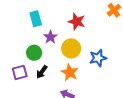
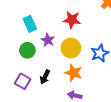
green circle: (34, 53) -> (27, 50), moved
purple square: (20, 72) -> (23, 81), turned -35

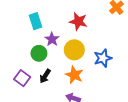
green circle: (27, 50) -> (39, 53), moved

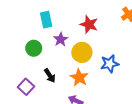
green circle: (39, 53) -> (34, 48), moved
black arrow: (45, 76) -> (50, 76), turned -72
purple square: (22, 78) -> (26, 87), moved

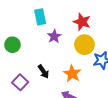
green circle: (34, 48) -> (12, 45), moved
yellow circle: (82, 52) -> (84, 45), moved

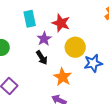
red star: (82, 22) -> (61, 23), moved
black arrow: (44, 72) -> (42, 58), moved

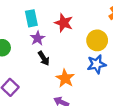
purple star: (44, 39) -> (38, 38), moved
yellow circle: (75, 47) -> (97, 40), moved

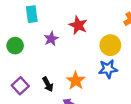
cyan rectangle: (31, 18) -> (32, 14), moved
black arrow: (44, 58) -> (48, 84), moved

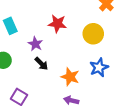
blue star: (108, 69) -> (99, 67), moved
black arrow: (48, 84) -> (41, 64), moved

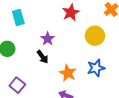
red star: (57, 24) -> (71, 13), moved, turned 30
purple star: (35, 44) -> (48, 39), moved

